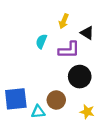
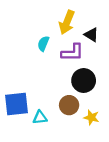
yellow arrow: (64, 21) -> (67, 22), size x1.5
brown circle: (56, 100) -> (69, 105), moved

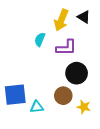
black triangle: (91, 35) -> (84, 17), moved

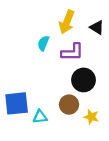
black triangle: (84, 17) -> (97, 28), moved

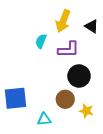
cyan triangle: (40, 117) -> (44, 119), moved

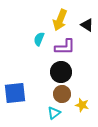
black circle: (79, 76) -> (61, 72), moved
cyan triangle: (44, 119) -> (54, 113), moved, turned -32

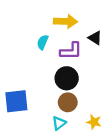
yellow arrow: (60, 20) -> (66, 21), turned -110
black triangle: (87, 25) -> (95, 38), moved
yellow star: (82, 105) -> (94, 122), moved

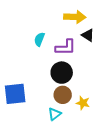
yellow arrow: (66, 21) -> (75, 17), moved
yellow star: (94, 122) -> (83, 103), moved

